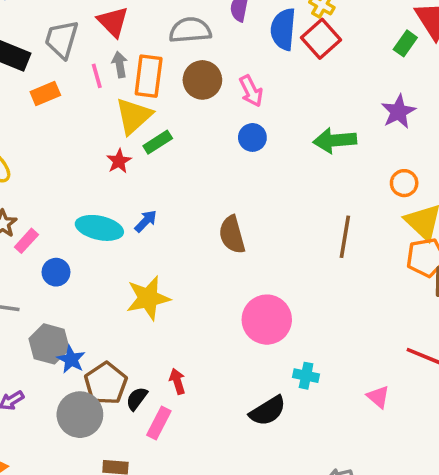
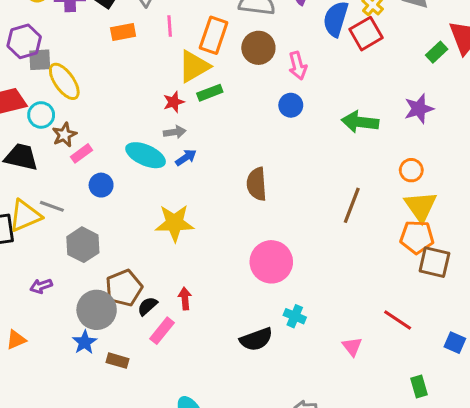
gray arrow: (120, 64) -> (175, 132), moved, turned 80
blue star: (71, 359) -> (85, 342), moved

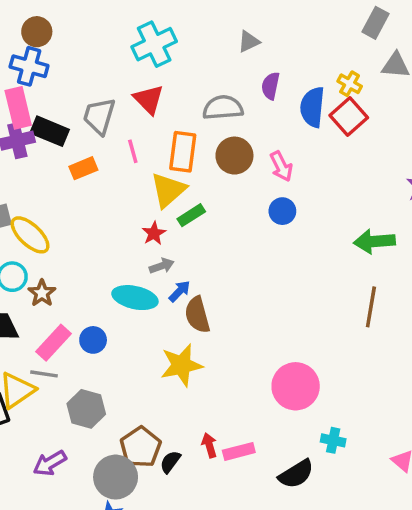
green arrow: (360, 122) -> (374, 241), moved
pink rectangle: (82, 153) -> (54, 343), moved, size x1.5
brown semicircle: (257, 184) -> (197, 315), moved
purple arrow: (41, 286) -> (50, 463), size x1.4
pink rectangle: (162, 331) -> (239, 451), moved, turned 48

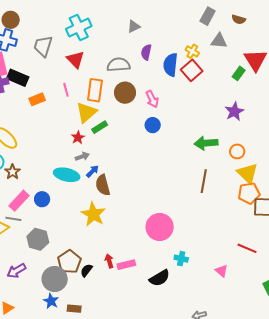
gray trapezoid: (99, 116) -> (43, 46), moved
yellow star: (181, 365) -> (93, 214), turned -30

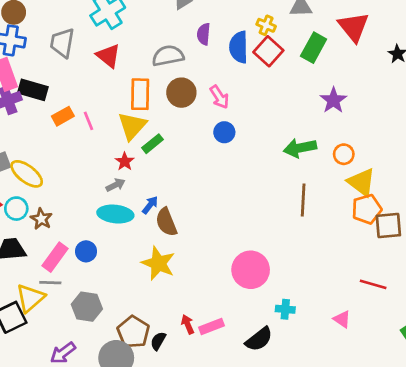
green rectangle: (239, 73) -> (314, 48), moved, size x1.5
pink line: (66, 90) -> (88, 121), moved
gray arrow: (82, 156) -> (115, 185), moved

